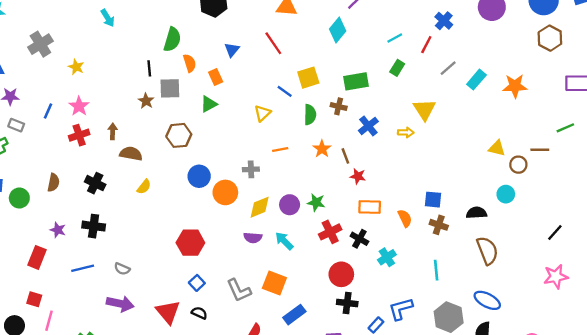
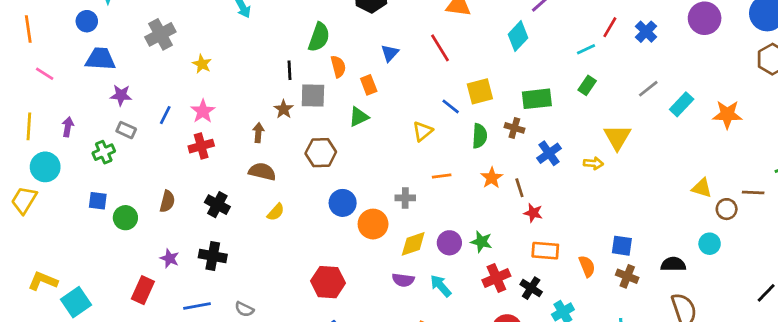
red line: (426, 45) -> (610, 27), moved
brown arrow: (113, 131) -> (258, 133), moved

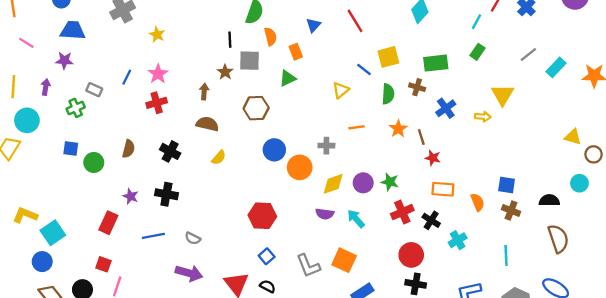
cyan line: (586, 49) -> (476, 22), turned -35
purple star: (121, 95) -> (64, 60), moved

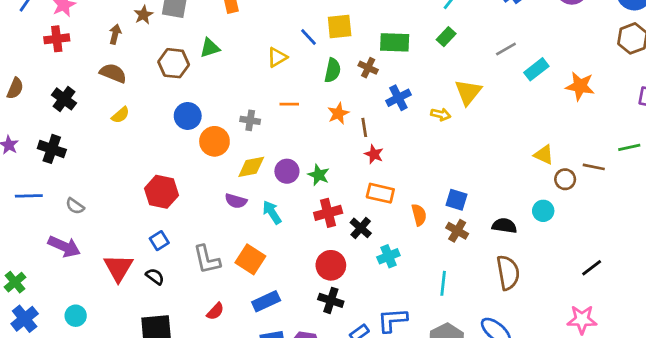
green triangle: (288, 78) -> (210, 48), moved

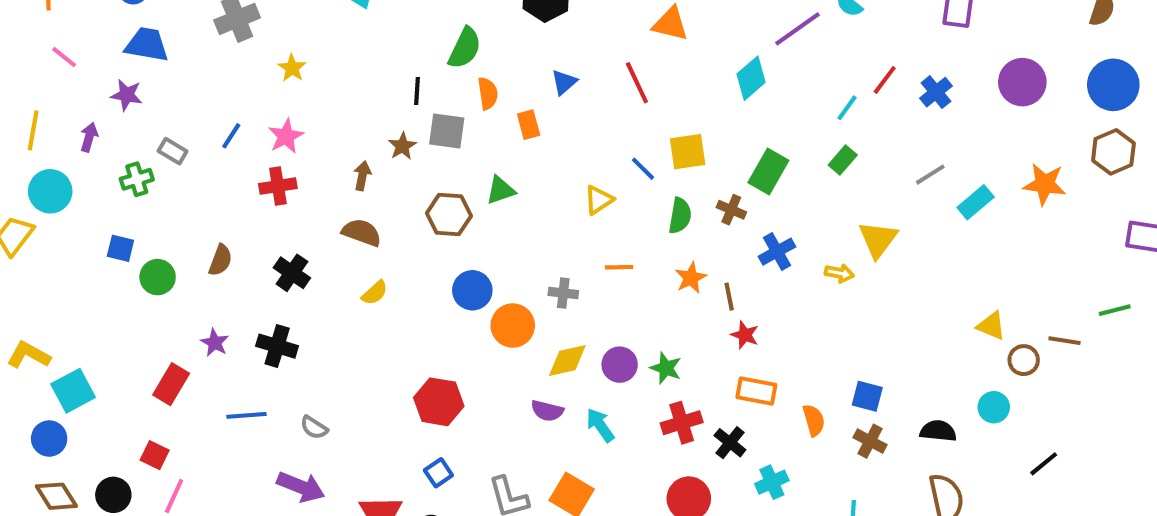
green rectangle: (395, 42) -> (768, 171), turned -60
orange star: (580, 86) -> (1045, 184), moved
black line: (592, 268) -> (1044, 464), moved

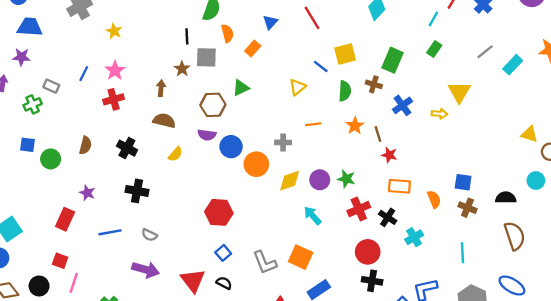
orange rectangle: (529, 125) -> (253, 49), turned 63
black cross: (277, 346) -> (137, 191), moved
purple semicircle: (547, 411) -> (207, 135), moved

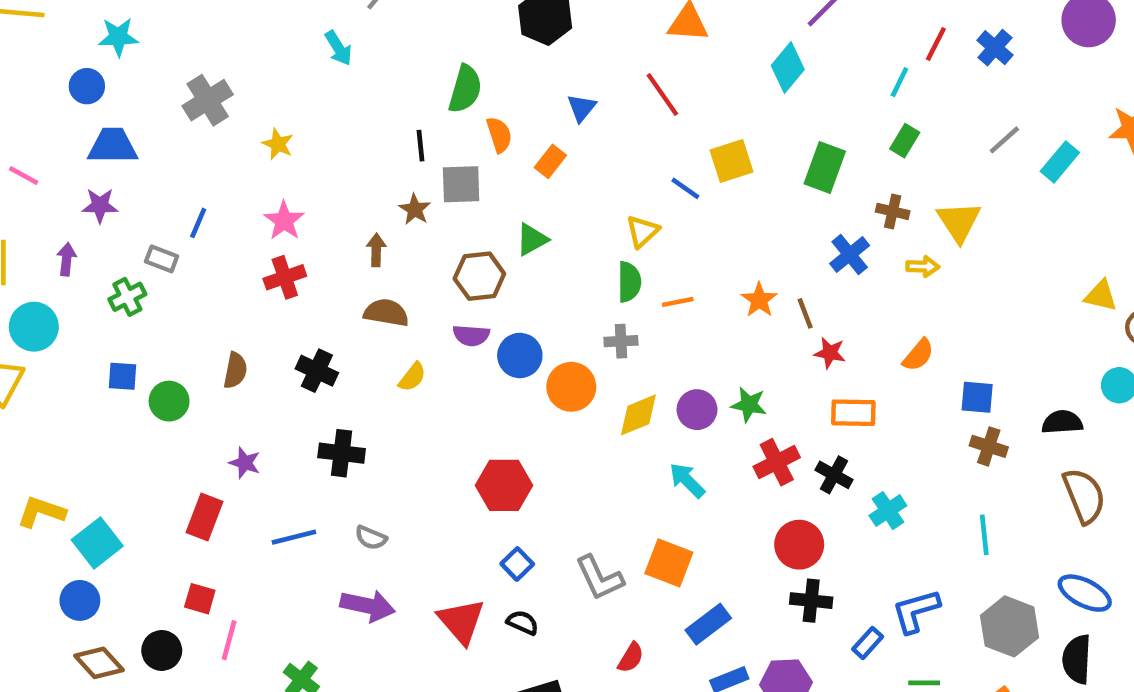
blue line: (84, 74) -> (198, 223), moved
brown cross: (374, 84) -> (893, 211), moved
green semicircle: (345, 91) -> (629, 282), moved
orange semicircle: (434, 199) -> (918, 355), moved, turned 66

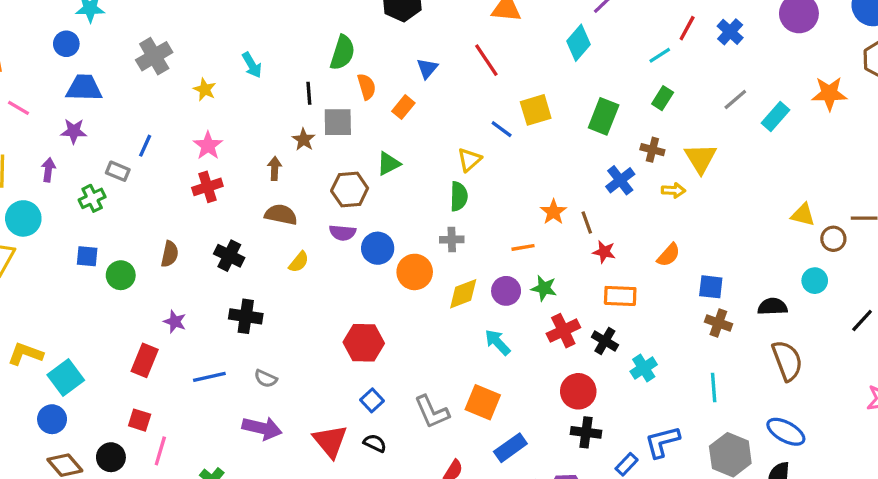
cyan arrow: (338, 48) -> (252, 65), moved
cyan line: (899, 82) -> (660, 55), turned 30
orange line: (678, 302) -> (523, 247), moved

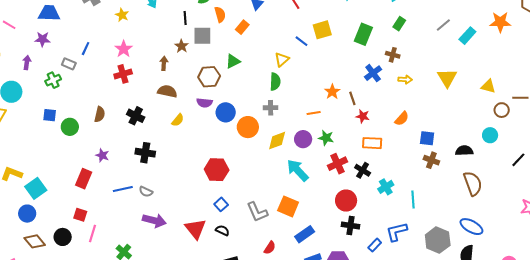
yellow triangle: (701, 158) -> (447, 78), moved
yellow triangle: (803, 215) -> (488, 86), moved
cyan arrow: (498, 342) -> (298, 170), size x1.4
gray semicircle: (266, 379) -> (146, 192), moved
cyan line: (714, 388) -> (413, 199), moved

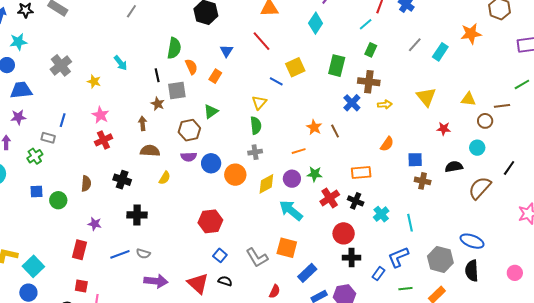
brown cross: (393, 55) -> (369, 82), size x1.5
red star: (363, 116) -> (444, 129), moved
brown semicircle: (473, 184) -> (480, 188), moved, turned -110

